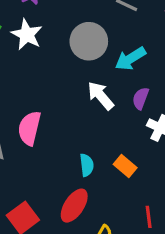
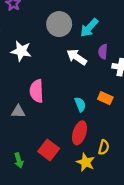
white star: (27, 34) -> (21, 51), moved

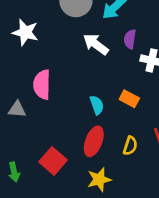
yellow semicircle: (104, 147) -> (130, 146), moved
yellow star: (86, 162) -> (99, 179), turned 30

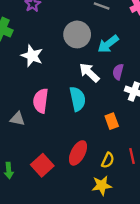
orange rectangle: (129, 99) -> (112, 121), turned 35
cyan semicircle: (97, 105) -> (77, 99), moved, size x1.5
yellow star: (99, 179) -> (102, 185), moved

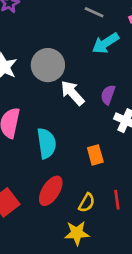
gray circle: (77, 34) -> (48, 65), moved
cyan arrow: (108, 44) -> (105, 43), moved
cyan semicircle: (77, 99) -> (46, 143), moved

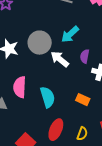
cyan arrow: (105, 43) -> (70, 34), moved
orange rectangle: (95, 155) -> (83, 100), turned -40

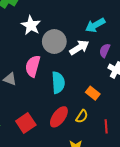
gray circle: (40, 43) -> (54, 41), moved
white arrow: (60, 59) -> (79, 48), turned 96
yellow semicircle: (82, 134) -> (82, 116), moved

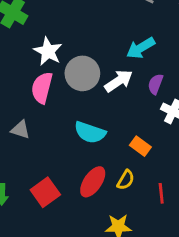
pink semicircle: (33, 66) -> (42, 88), moved
cyan semicircle: (58, 83) -> (90, 132), turned 115

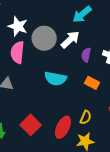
purple semicircle: (155, 84) -> (86, 55), moved
yellow semicircle: (126, 180) -> (86, 117), moved
red ellipse: (93, 182) -> (63, 127), moved

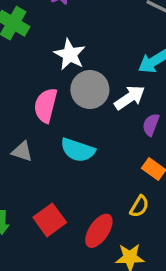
white star: (18, 26) -> (70, 54), moved
cyan semicircle: (56, 79) -> (78, 150), moved
yellow semicircle: (86, 117) -> (139, 206), moved

